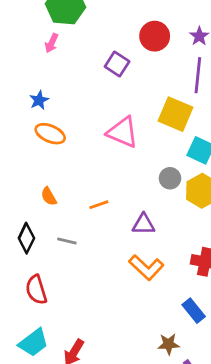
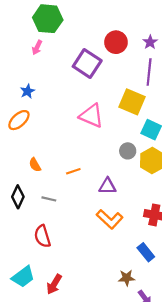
purple square: (117, 64) -> (87, 64), size x1.5
orange ellipse: (50, 134) -> (19, 120), moved, turned -65
red semicircle: (36, 290) -> (42, 236), moved

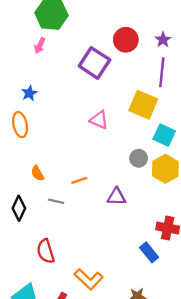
pink triangle: (91, 116) -> (99, 120), size x0.7
orange ellipse: (19, 120) -> (20, 125), turned -60
gray line: (49, 199) -> (56, 201), moved
orange L-shape: (110, 219) -> (89, 279), moved
blue rectangle: (146, 252) -> (149, 252), moved

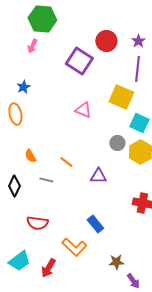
orange line: (79, 180) -> (66, 162), turned 56
red semicircle: (46, 251) -> (37, 223), turned -65
blue rectangle: (149, 252) -> (95, 224), moved

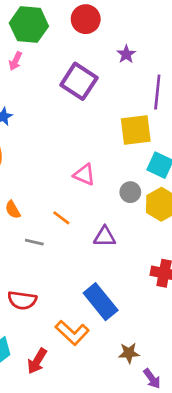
red circle: (106, 41) -> (86, 19), moved
purple star: (138, 41) -> (126, 54), moved
yellow square: (121, 97) -> (136, 130), turned -30
pink triangle: (83, 110) -> (84, 175), moved
blue rectangle: (95, 224) -> (101, 302), size x1.5

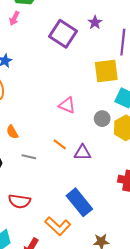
purple star: (126, 54) -> (95, 22), moved
orange line: (61, 218) -> (60, 144), moved

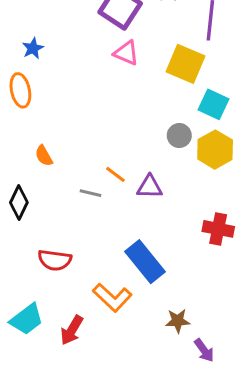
yellow square: (106, 71) -> (185, 64), turned 30
pink triangle: (67, 105) -> (126, 53), moved
gray line: (29, 157) -> (90, 193), moved

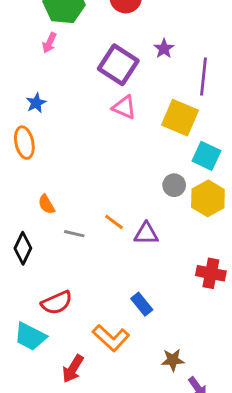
gray line: (90, 193) -> (74, 234), moved
red semicircle: (55, 260) -> (57, 303), turned -32
blue rectangle: (145, 262) -> (142, 304), size x0.6
cyan trapezoid: (27, 319) -> (30, 336), moved, turned 64

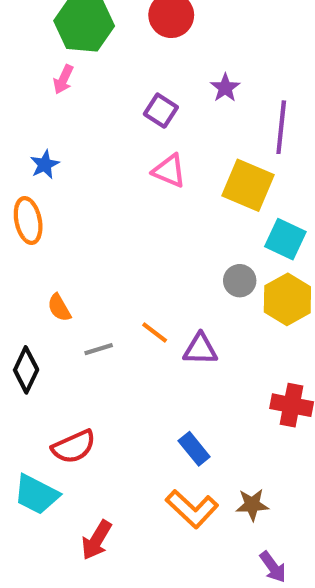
purple square: (118, 65) -> (161, 111), size x0.6
gray line: (74, 234) -> (99, 349), turned -30
orange L-shape: (111, 338) -> (192, 509), moved
brown star: (173, 360) -> (252, 505), moved

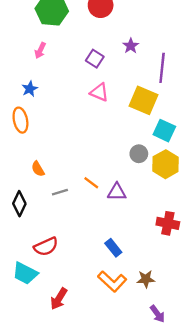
pink arrow: (63, 79) -> (40, 50), moved

